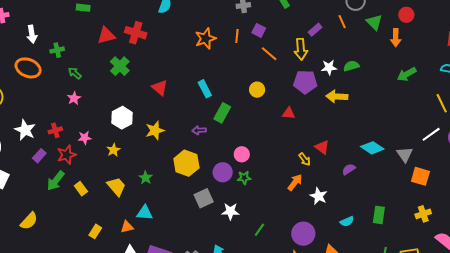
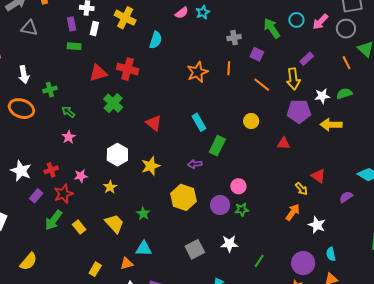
orange line: (342, 22) -> (347, 63), moved
purple square: (259, 30) -> (257, 54), moved
gray square: (204, 198) -> (195, 249), moved
cyan semicircle: (347, 221) -> (331, 254), moved, turned 104

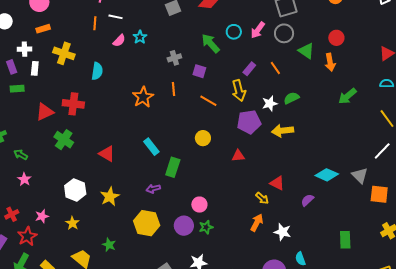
orange line: (347, 63) -> (275, 68), moved

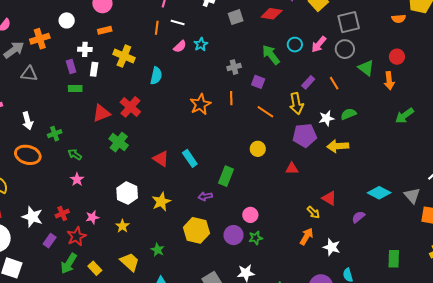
red cross: (73, 104) -> (130, 107), turned 30
cyan rectangle: (151, 147) -> (190, 158), moved

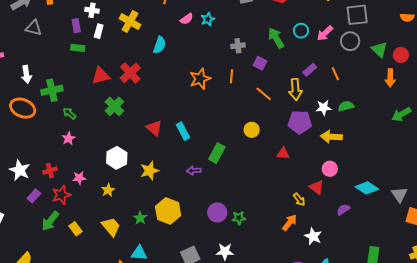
green triangle: (366, 68) -> (379, 50), moved
green cross: (55, 134) -> (52, 90), size x1.5
pink circle: (250, 215) -> (330, 169), moved
yellow hexagon: (196, 230) -> (168, 211), moved

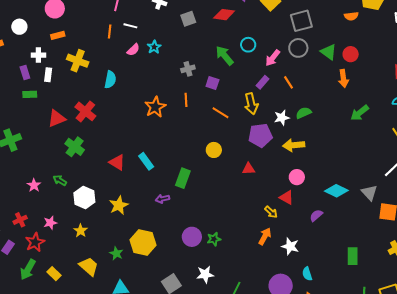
pink arrow: (325, 33) -> (273, 58), moved
green arrow: (69, 113) -> (60, 180), moved

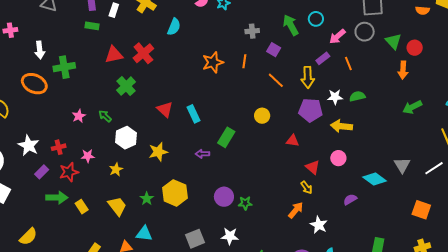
gray triangle: (369, 193) -> (402, 165), moved
red triangle: (287, 197) -> (313, 167), moved
green arrow: (28, 270) -> (57, 198), turned -130

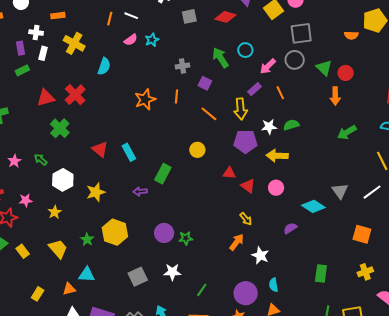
green rectangle: (92, 26) -> (22, 70), turned -32
red triangle: (313, 167) -> (248, 186), moved

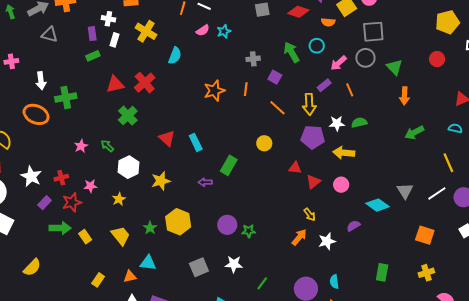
orange semicircle: (351, 35) -> (328, 22), moved
red circle: (346, 73) -> (437, 59), moved
red triangle: (248, 186) -> (313, 182), turned 42
white star: (260, 255) -> (327, 241), moved, turned 30

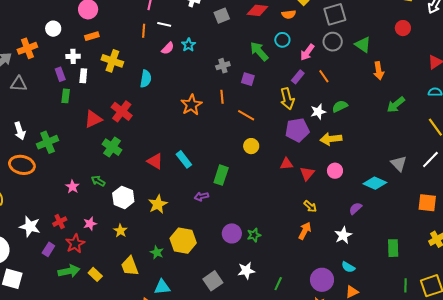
green rectangle: (93, 56) -> (66, 96), turned -48
orange line: (277, 108) -> (246, 115), moved
yellow trapezoid: (121, 236) -> (130, 266), turned -150
white star: (327, 241) -> (343, 235), moved
cyan semicircle: (334, 282) -> (348, 267), turned -40

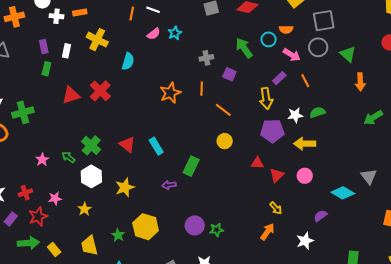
orange semicircle: (289, 14) -> (286, 29), moved
pink arrow: (307, 52) -> (292, 55), turned -102
white cross: (73, 56) -> (57, 16), moved
green cross: (112, 147) -> (91, 145), moved

